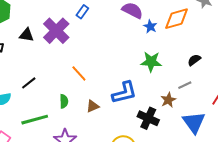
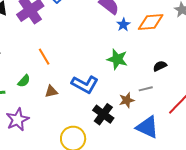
blue L-shape: (124, 93) -> (85, 84), turned 32
green semicircle: (64, 101) -> (24, 81), turned 32
blue triangle: (194, 122) -> (147, 127), turned -40

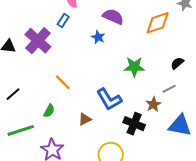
blue star: (123, 25) -> (98, 37), moved
blue L-shape: (85, 84) -> (109, 99), turned 44
brown triangle: (51, 91) -> (85, 119), moved

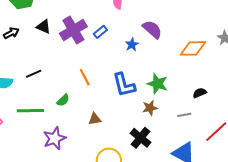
blue rectangle: (63, 20) -> (100, 32), moved
blue L-shape: (109, 99) -> (124, 85), moved
brown star: (153, 104) -> (150, 108), moved

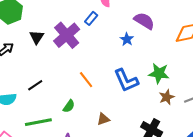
black triangle: (44, 27) -> (37, 37), turned 49
blue rectangle: (100, 32) -> (91, 18), moved
brown star: (150, 108) -> (167, 97), moved

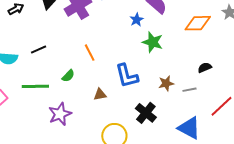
green star: (159, 73) -> (153, 42), moved
blue L-shape: (126, 80) -> (127, 76), moved

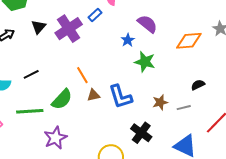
green semicircle: (68, 76) -> (62, 99), size x1.6
brown triangle: (100, 94) -> (94, 95), moved

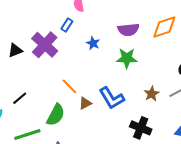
purple semicircle: (147, 24) -> (128, 30), moved, turned 150
black triangle: (39, 27) -> (15, 50), turned 42
blue star: (128, 40) -> (93, 43), moved

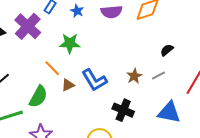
blue star: (93, 43) -> (77, 11), moved
green star: (127, 58) -> (70, 43), moved

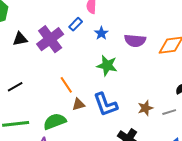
green star: (70, 43) -> (107, 65), moved
green semicircle: (38, 97) -> (55, 121), moved, turned -150

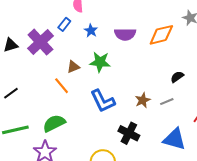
brown triangle: (78, 104) -> (73, 67), moved

